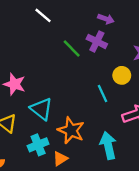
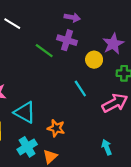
yellow circle: (122, 75) -> (94, 60), moved
orange star: (71, 130) -> (56, 128), size x0.7
cyan arrow: (108, 146) -> (107, 147), moved, size x0.6

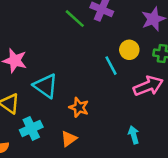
yellow circle: (94, 60) -> (129, 50), moved
cyan cross: (27, 147) -> (31, 128), moved

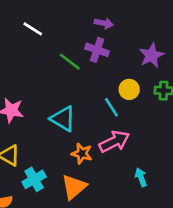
cyan triangle: (46, 86) -> (63, 119), moved
pink arrow: (148, 86) -> (114, 142), moved
orange triangle: (69, 139) -> (74, 187), size x1.5

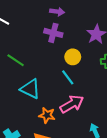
green line: (70, 62) -> (16, 60), moved
yellow circle: (129, 89) -> (73, 57), moved

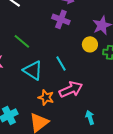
yellow circle: (73, 57) -> (90, 44), moved
cyan line: (68, 77) -> (61, 63), moved

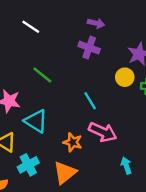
cyan triangle: (33, 70) -> (36, 121), moved
pink arrow: (71, 89) -> (103, 132), turned 50

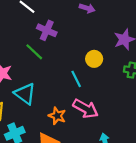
purple cross: (89, 48) -> (47, 30), moved
yellow circle: (125, 77) -> (94, 59), moved

